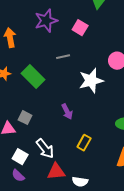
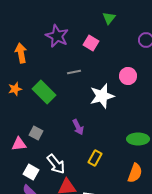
purple star: (46, 21) -> (57, 36), turned -30

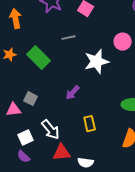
purple arrow: (78, 127) -> (73, 93), turned 70
yellow rectangle: (95, 158) -> (90, 124), turned -42
white square: (31, 172) -> (26, 138), turned 35

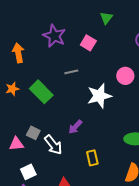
white arrow: (51, 130) -> (53, 145), moved

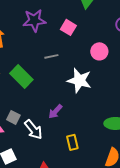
purple star: (54, 36) -> (34, 20), turned -30
pink circle: (125, 76) -> (99, 51), moved
white star: (99, 96) -> (79, 80), turned 30

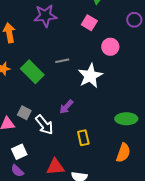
pink square: (68, 27) -> (89, 23), moved
gray line: (51, 56) -> (62, 61), moved
white star: (79, 80) -> (90, 76), turned 30

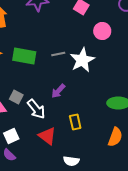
gray line: (62, 61) -> (58, 54), moved
green rectangle: (32, 72) -> (24, 56), turned -35
red triangle: (55, 167) -> (47, 136), moved, turned 42

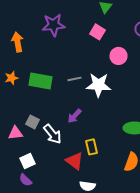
white star: (82, 60) -> (98, 85), turned 30
red triangle: (47, 136) -> (74, 161), moved

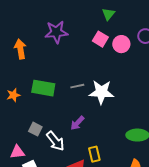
pink circle: (118, 56) -> (121, 44), moved
orange star: (12, 78) -> (13, 95), moved
pink triangle: (16, 133) -> (17, 152), moved

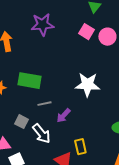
gray line: (77, 86) -> (44, 104), moved

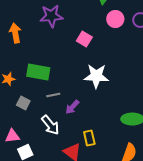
pink square: (86, 32) -> (84, 39), moved
pink circle: (107, 37) -> (115, 19), moved
gray square: (21, 122) -> (23, 103), moved

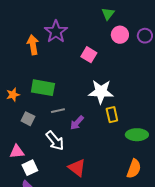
purple star: (51, 16) -> (56, 32), turned -30
orange arrow: (15, 33) -> (33, 45), moved
yellow rectangle: (89, 138) -> (112, 115), moved

